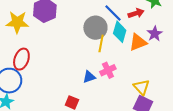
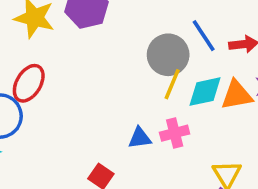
cyan diamond: (120, 32) -> (205, 92), moved, turned 50

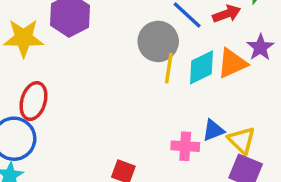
pink cross: (175, 133) -> (185, 146), moved, turned 32
blue triangle: (140, 138) -> (213, 130), moved

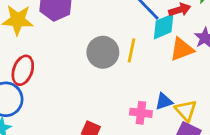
gray circle: (158, 41) -> (103, 52), moved
cyan diamond: (202, 67) -> (164, 26), moved

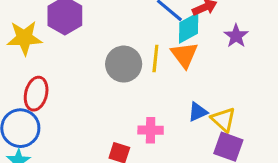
orange triangle: (182, 49) -> (184, 55), moved, turned -40
pink cross: (141, 113) -> (151, 130), moved

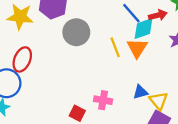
yellow line: (155, 58) -> (115, 47), turned -36
gray circle: (124, 64) -> (76, 32), moved

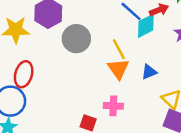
orange triangle: (137, 48) -> (118, 69), moved
blue triangle: (140, 92) -> (149, 72), moved

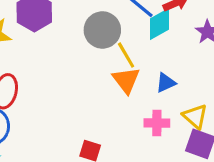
gray circle: (76, 39) -> (102, 30), moved
pink cross: (113, 106) -> (157, 123), moved

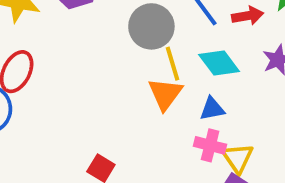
cyan diamond: (160, 24) -> (219, 63), moved, turned 68
pink cross: (157, 123) -> (210, 145), moved

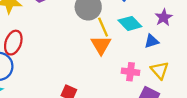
blue triangle: (212, 109) -> (152, 41), moved
yellow triangle: (238, 158) -> (160, 70), moved

